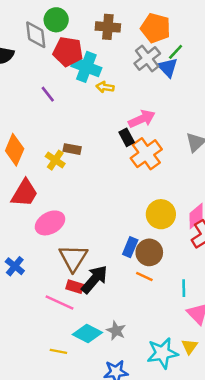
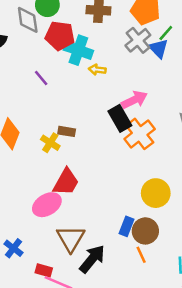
black rectangle: (127, 137) -> (120, 118), size x1.5
red trapezoid: (25, 193) -> (66, 182), moved
orange line: (144, 276) -> (141, 255), turned 42
red rectangle: (75, 287) -> (44, 270), moved

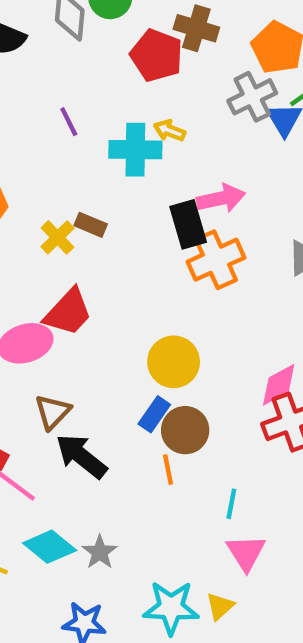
red pentagon: (60, 36) -> (157, 55), moved
cyan cross: (78, 50) -> (135, 150), moved, turned -32
yellow circle: (156, 193) -> (174, 362), moved
brown triangle: (71, 238) -> (53, 412), size x0.7
black arrow: (92, 259) -> (81, 456), turned -104

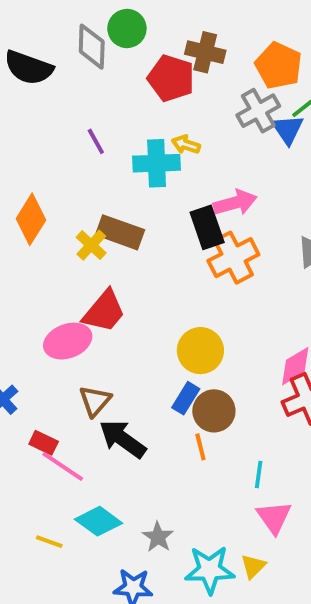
brown rectangle: (91, 225) -> (120, 232), size x1.6
gray star: (100, 552) -> (158, 537), moved

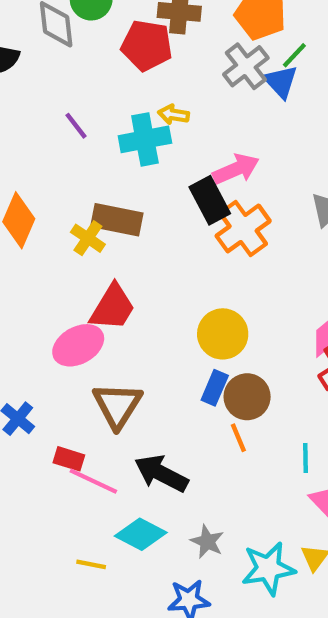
brown triangle: (95, 401) -> (117, 405), size x1.4
black arrow: (123, 439) -> (161, 473), moved

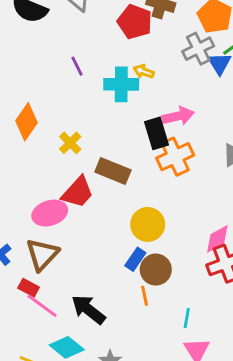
brown rectangle: (117, 220) -> (113, 171), moved
brown triangle: (117, 405) -> (42, 254), moved

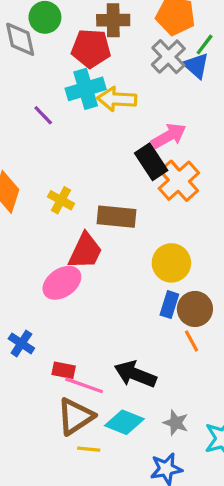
yellow arrow: (144, 71) -> (117, 99), size x1.6
cyan cross: (121, 84) -> (86, 89), moved
brown triangle: (42, 254) -> (76, 416), moved, turned 30

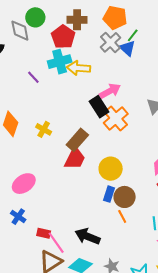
red pentagon: (91, 48) -> (63, 37), turned 30
brown rectangle: (116, 217) -> (77, 140), turned -55
red trapezoid: (85, 251) -> (75, 158), moved
pink ellipse: (62, 283) -> (24, 184), moved
pink line: (84, 385) -> (56, 243), turned 35

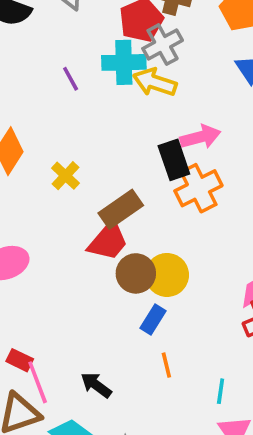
gray cross: (110, 42) -> (163, 45), moved
brown circle: (125, 197) -> (136, 273), moved
black arrow: (88, 236) -> (96, 385), size x0.7

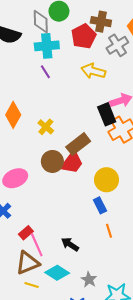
gray cross: (163, 45) -> (117, 45), moved
cyan cross: (124, 62) -> (47, 46), moved
brown circle: (136, 273) -> (52, 161), moved
blue rectangle: (153, 319) -> (100, 205), turned -56
red rectangle: (20, 360) -> (26, 233), turned -64

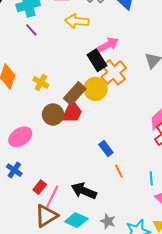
yellow circle: (106, 180) -> (95, 89), moved
black arrow: (70, 244) -> (84, 191), size x1.4
pink line: (37, 245) -> (52, 197), turned 60

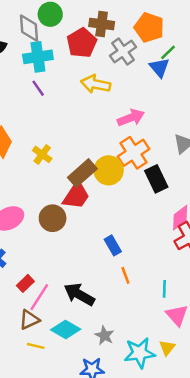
black rectangle: (97, 60) -> (156, 179), moved
brown circle: (53, 114) -> (53, 218), moved
brown triangle: (46, 216) -> (29, 320), size x0.7

